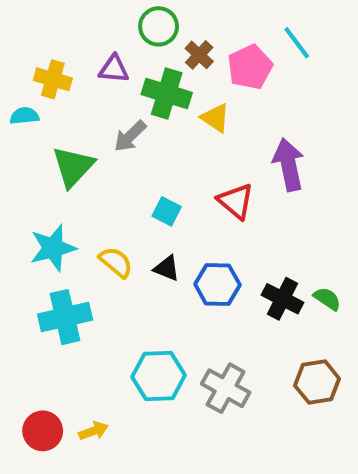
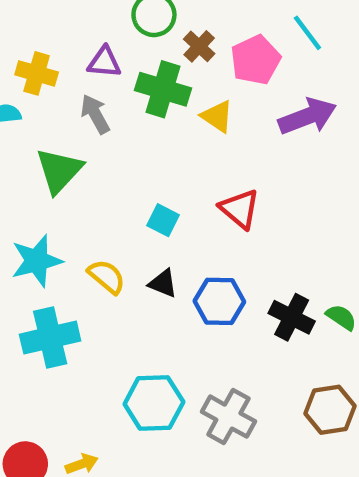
gray arrow: (130, 136) -> (95, 114), moved, turned 105
purple arrow: (289, 165) -> (307, 116), moved, turned 81

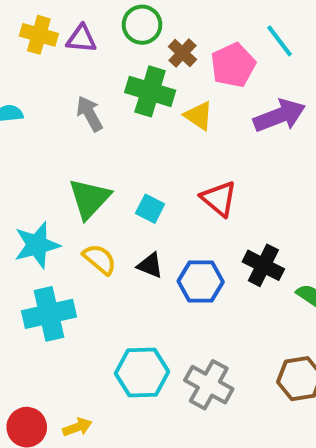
purple triangle: (104, 62) -> (81, 39), moved
yellow cross: (37, 73) -> (39, 35), moved
green triangle: (59, 171) -> (89, 199), moved
black cross: (292, 317) -> (263, 265), moved

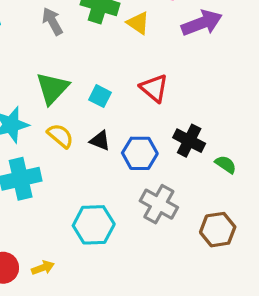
gray cross: (209, 385) -> (159, 204), moved

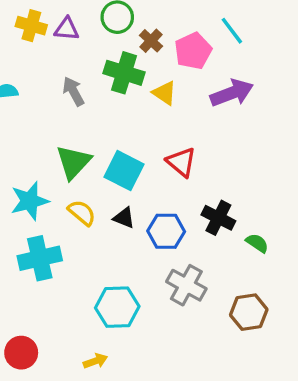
cyan square: (100, 96) -> (124, 171), size x1.6
yellow arrow: (43, 268) -> (95, 361), moved

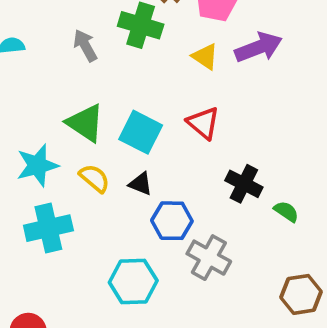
yellow triangle: (164, 93) -> (205, 57), moved
green triangle: (73, 162) -> (85, 123), turned -39
blue hexagon: (166, 231) -> (172, 221), moved
brown hexagon: (249, 312) -> (301, 294), moved

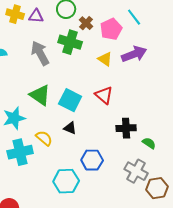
gray arrow: (85, 46) -> (40, 53), size x1.4
yellow semicircle: (95, 178) -> (44, 138), moved
black cross: (244, 184) -> (126, 128), turned -30
blue hexagon: (172, 221) -> (92, 160), moved
gray cross: (209, 258) -> (136, 171), moved

